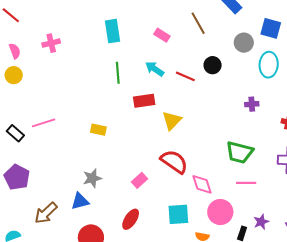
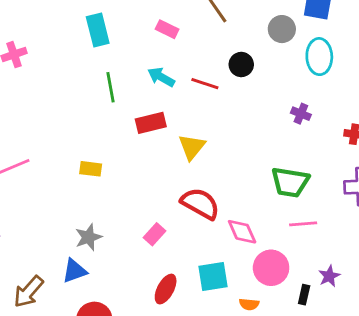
purple cross: (252, 104) -> (301, 114), turned 32
red ellipse: (131, 219) -> (166, 289), moved

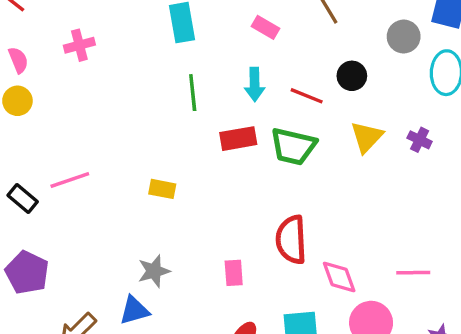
cyan arrow: (161, 77) -> (255, 84), turned -124
yellow triangle: (192, 147) -> (367, 137), moved
green trapezoid: (290, 182) -> (293, 146), moved
red semicircle: (200, 204) -> (291, 240), turned -126
pink rectangle: (155, 234) -> (234, 273), turned -50

